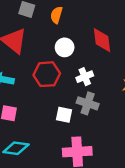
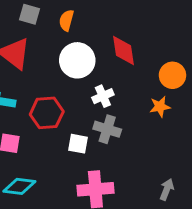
white circle: (65, 47) -> (77, 60), size x1.5
red hexagon: (47, 74) -> (47, 113), moved

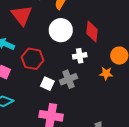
white cross: (103, 96) -> (80, 56), moved
gray cross: (107, 129) -> (69, 79), turned 36

